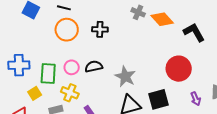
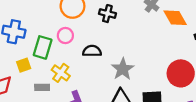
pink circle: (72, 67) -> (65, 36), moved

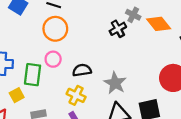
black cross: (107, 14) -> (118, 29), moved, turned -35
yellow cross: (61, 73) -> (76, 95), moved

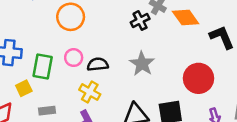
pink circle: (53, 59) -> (74, 58), moved
gray star: (115, 83) -> (142, 64), moved

